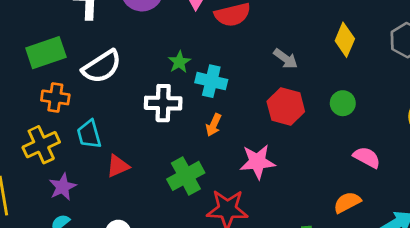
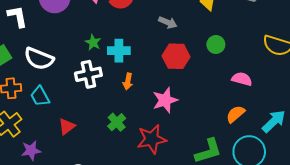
white semicircle: (102, 67) -> (39, 59), turned 68
cyan trapezoid: (89, 134) -> (40, 96), moved
green cross: (186, 176) -> (117, 122), size x0.7
purple star: (63, 187) -> (31, 150), turned 30

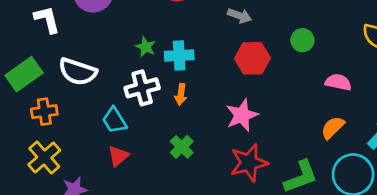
orange arrow: (128, 81) -> (181, 94), moved
cyan trapezoid: (40, 96) -> (114, 120), moved
red star: (152, 139) -> (249, 163), moved

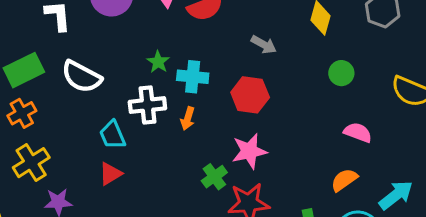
green circle: (302, 40) -> (341, 73), moved
red hexagon: (252, 58) -> (250, 95), moved
orange cross: (44, 112) -> (22, 113), moved, turned -30
green cross: (182, 147) -> (214, 177), moved

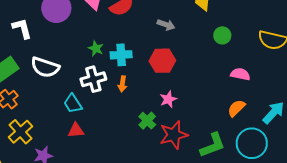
pink star: (249, 151) -> (168, 99), size x0.7
red triangle: (110, 174) -> (76, 130), turned 36

